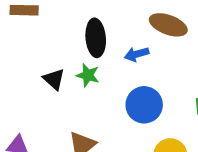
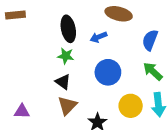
black triangle: (54, 79) -> (63, 82), moved

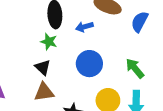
blue semicircle: (150, 40) -> (140, 22), moved
brown triangle: (67, 106) -> (44, 92), turned 30

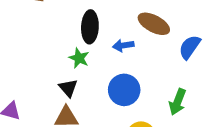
green arrow: (135, 68) -> (177, 102), turned -125

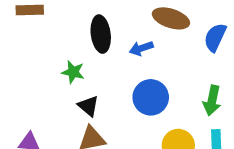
green star: (79, 58) -> (73, 72), moved

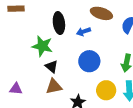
green star: (73, 72) -> (42, 46), size x1.5

